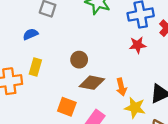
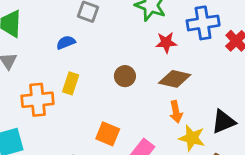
red star: (138, 45) -> (166, 42), moved
brown diamond: (92, 83) -> (175, 79), moved

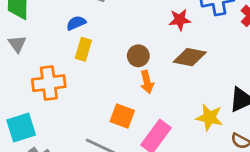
yellow rectangle: (71, 83) -> (83, 49), moved
orange arrow: (176, 112) -> (147, 82), moved

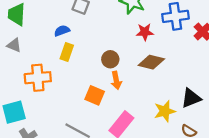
gray triangle: (17, 44) -> (14, 45), turned -35
orange square: (122, 116) -> (95, 95), moved
yellow star: (209, 117) -> (165, 111), turned -30

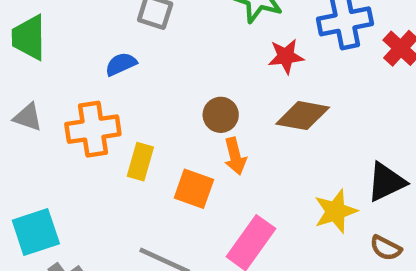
gray triangle: (14, 45) -> (28, 117), moved
yellow rectangle: (67, 52) -> (140, 162), moved
orange cross: (38, 78) -> (93, 129), moved

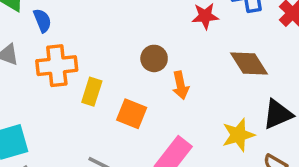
blue semicircle: (121, 64) -> (42, 21), moved, turned 90
brown diamond: (303, 116) -> (249, 64), moved, turned 45
orange arrow: (235, 156) -> (181, 85), moved

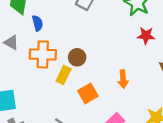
brown circle: (154, 58) -> (77, 57), moved
orange square: (132, 114) -> (88, 93), turned 30

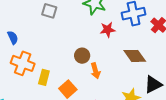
orange cross: (43, 54) -> (23, 63), turned 30
brown circle: (77, 57) -> (82, 56), moved

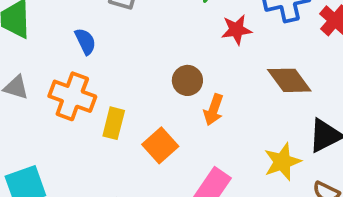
blue semicircle: (13, 38) -> (85, 41), moved
orange arrow: (95, 71) -> (214, 110), turned 35

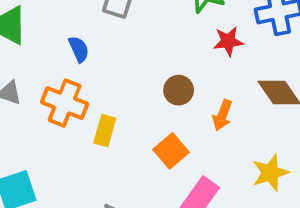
orange arrow: (214, 110) -> (222, 115), moved
orange square: (160, 145) -> (171, 151), moved

